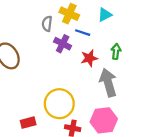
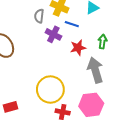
red rectangle: (28, 123) -> (11, 107), moved

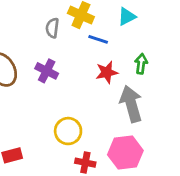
purple cross: (53, 34) -> (47, 71), moved
yellow circle: (50, 90) -> (68, 131), size x0.7

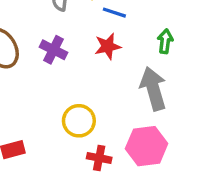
red star: (107, 72) -> (108, 46), moved

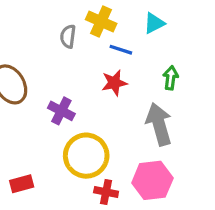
purple cross: (54, 50) -> (61, 111), moved
yellow circle: (79, 121) -> (86, 156), size x1.4

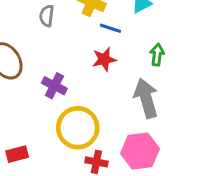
gray semicircle: (68, 36) -> (47, 16), moved

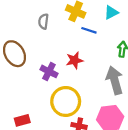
red star: (104, 59) -> (75, 60), moved

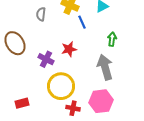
blue line: (89, 30) -> (82, 22), turned 48

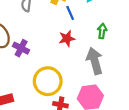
red star: (69, 49) -> (67, 39), moved
purple cross: (46, 59) -> (21, 48), moved

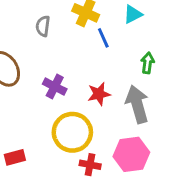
red star: (67, 39) -> (99, 94), moved
purple cross: (21, 48) -> (55, 87), moved

